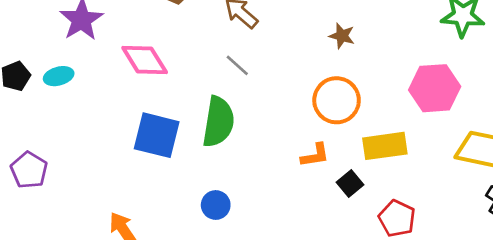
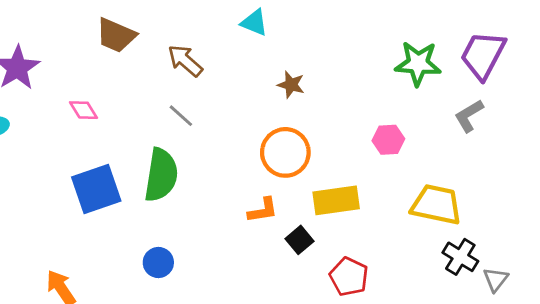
pink diamond: (145, 60) -> (84, 110), size x0.6
pink hexagon: (435, 88) -> (388, 140), size x0.6
blue square: (157, 135) -> (96, 189), turned -33

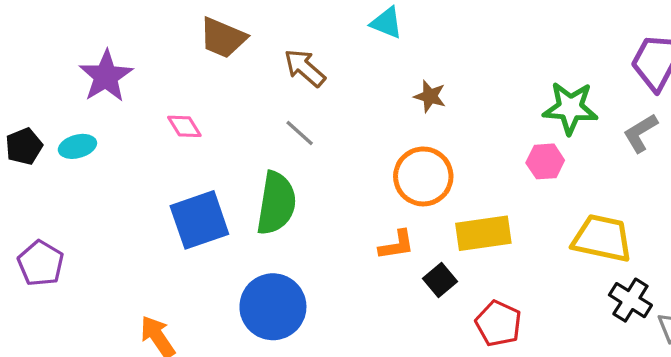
green star: (418, 64) -> (570, 108), moved
blue circle: (158, 263) -> (273, 307), size x1.8

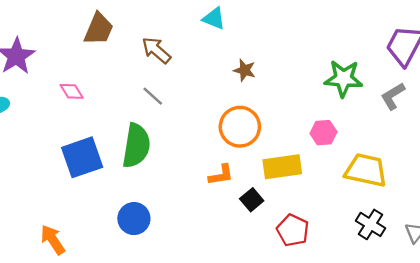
brown trapezoid: (223, 38) -> (99, 29), turned -90
pink hexagon: (545, 161) -> (323, 133), moved
black cross: (630, 300) -> (371, 224), moved
blue circle: (273, 307) -> (134, 219), size x0.7

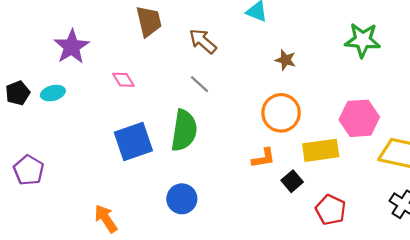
brown trapezoid: (99, 29) -> (149, 21), turned -36
green star: (343, 78) -> (363, 40), moved
pink hexagon: (323, 133) -> (359, 118), size x1.6

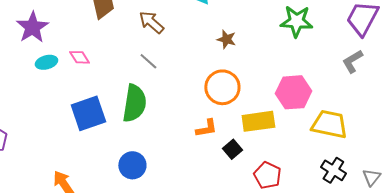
cyan ellipse: (53, 93) -> (46, 62), moved

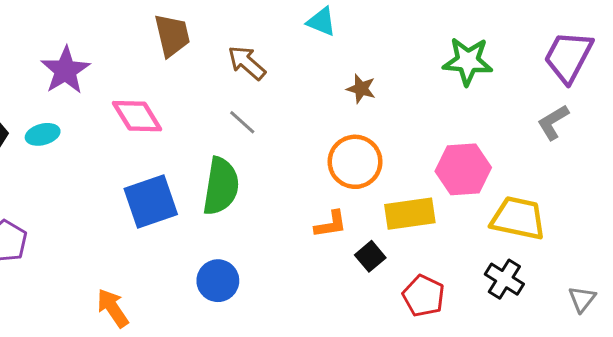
pink diamond: (79, 57) -> (137, 116), size x1.6
cyan ellipse: (46, 62) -> (43, 134), moved
black cross: (333, 170) -> (504, 279), moved

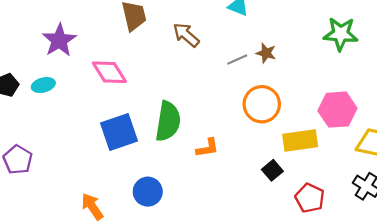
gray line: (242, 122) -> (237, 59), moved, turned -66
orange L-shape: (331, 224) -> (207, 148), moved
blue circle: (218, 281) -> (148, 192), moved

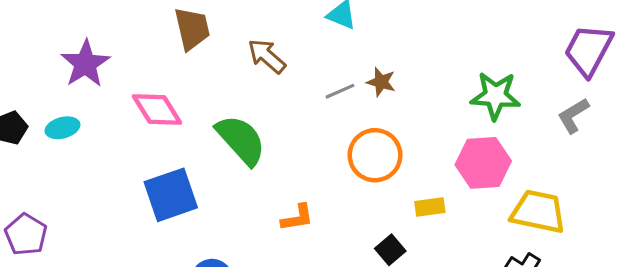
green star: (341, 34) -> (495, 96), moved
green semicircle: (168, 121) -> (241, 140), moved, turned -51
yellow rectangle: (300, 140) -> (430, 207), size x0.6

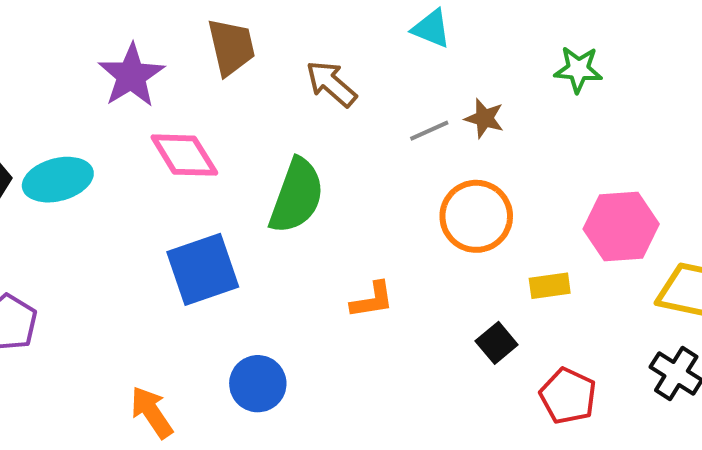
purple star: (85, 64) -> (131, 75), moved
green star: (495, 96) -> (578, 69), moved, size x0.7
cyan ellipse: (62, 128) -> (58, 180), size x1.5
green semicircle: (241, 140) -> (297, 196), turned 62

